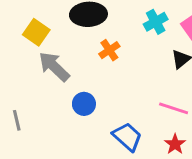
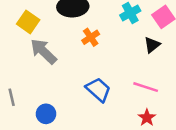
blue circle: (84, 104) -> (46, 114), moved
blue trapezoid: (127, 137) -> (98, 90), moved

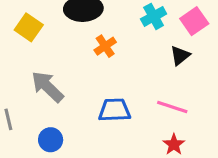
gray arrow: (43, 51) -> (47, 87), moved
blue trapezoid: (98, 90) -> (115, 110), turned -44

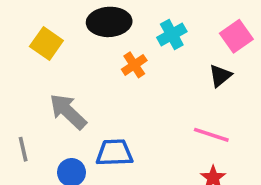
cyan cross: (154, 16) -> (172, 34), moved
blue trapezoid: (115, 110) -> (114, 153), moved

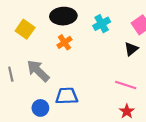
orange cross: (134, 65) -> (64, 42), moved
gray line: (23, 149) -> (11, 74), moved

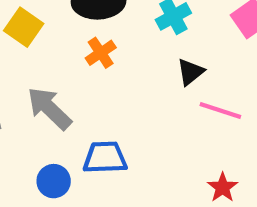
black triangle: (131, 49) -> (190, 72), moved
pink line: (126, 85) -> (220, 111), moved

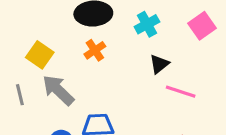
yellow square: (24, 27) -> (40, 55), moved

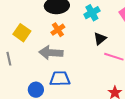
gray arrow: (58, 90) -> (51, 53), moved, turned -40

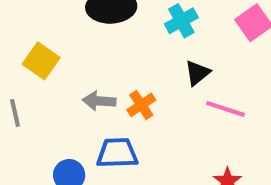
orange cross: (58, 30) -> (141, 105), moved
gray arrow: (51, 53) -> (99, 101), size x0.7

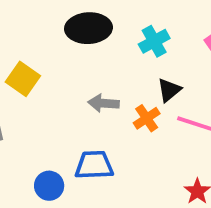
gray arrow: (99, 101) -> (103, 103), moved
orange cross: (141, 105) -> (147, 118), moved

